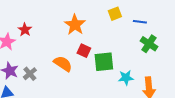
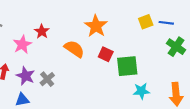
yellow square: (115, 14) -> (146, 22), moved
orange semicircle: (63, 64) -> (74, 49), moved
cyan star: (126, 78) -> (141, 91), moved

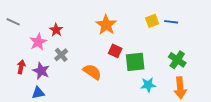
green cross: (176, 47) -> (177, 60), moved
orange semicircle: (74, 49) -> (92, 72), moved
gray cross: (47, 79) -> (61, 55), moved

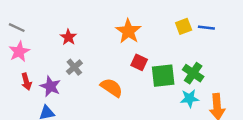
pink star: (38, 42) -> (19, 52), moved
green cross: (177, 60) -> (193, 73), moved
red arrow: (21, 67) -> (26, 82), turned 152
cyan star: (148, 85) -> (190, 98), moved

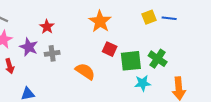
gray cross: (74, 67) -> (52, 53), turned 32
purple star: (50, 86) -> (29, 47), moved
cyan star: (190, 98) -> (143, 83), moved

